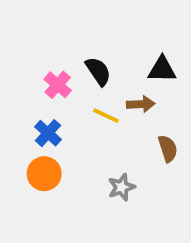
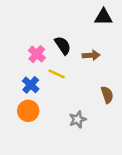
black triangle: (162, 69) -> (103, 17), moved
brown arrow: (141, 104) -> (91, 55), moved
yellow line: (106, 116) -> (57, 74), moved

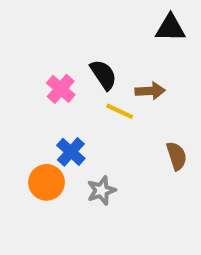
yellow line: (57, 74) -> (120, 111), moved
blue cross: (31, 85) -> (71, 152), moved
gray star: (78, 119) -> (101, 190), moved

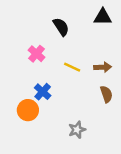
black semicircle: (103, 75) -> (61, 27), moved
brown arrow: (150, 91) -> (103, 67), moved
gray star: (101, 190) -> (77, 130), moved

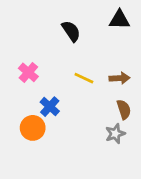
pink cross: (36, 54) -> (28, 72), moved
gray star: (77, 130) -> (115, 134), moved

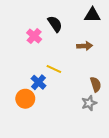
pink cross: (28, 72) -> (34, 36), moved
yellow line: (84, 78) -> (54, 69), moved
brown arrow: (119, 78) -> (85, 46), moved

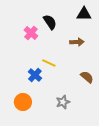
brown semicircle: (96, 84) -> (87, 77), turned -32
orange circle: (25, 99) -> (23, 102), moved
gray star: (89, 103) -> (63, 102), moved

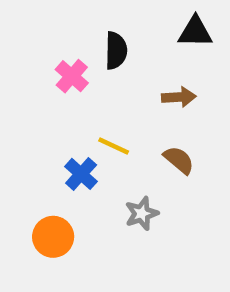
black semicircle: (50, 22) -> (116, 51), turned 35
brown semicircle: (87, 77) -> (179, 160), moved
gray star: (63, 102) -> (142, 214), moved

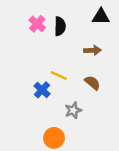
pink cross: (72, 76) -> (37, 24), moved
orange circle: (53, 237) -> (54, 138), moved

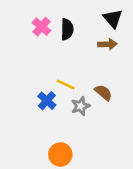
black triangle: (101, 17) -> (113, 19), turned 48
brown arrow: (92, 50) -> (107, 44), moved
gray star: (73, 110) -> (81, 106), moved

